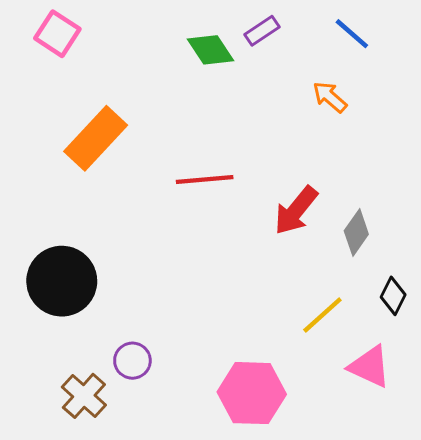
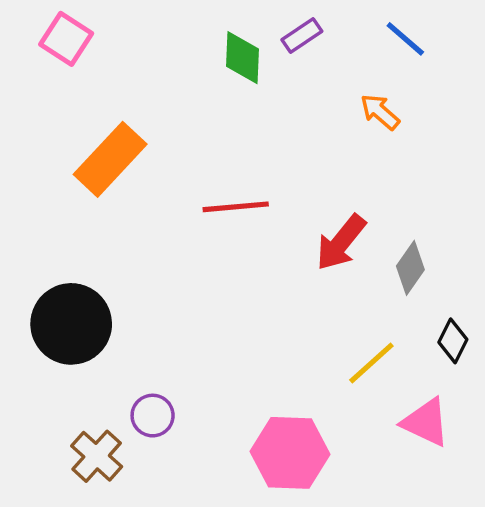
green diamond: (210, 50) -> (242, 58), turned 36

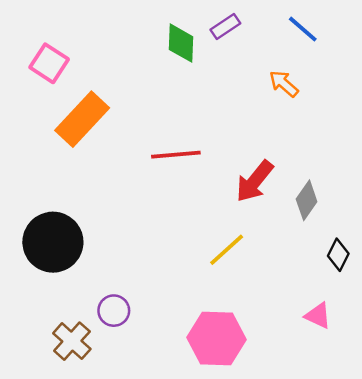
pink square: (66, 39) -> (49, 63), moved
yellow line: (371, 363) -> (227, 250), moved
pink triangle: (426, 422) -> (318, 316), size x0.7

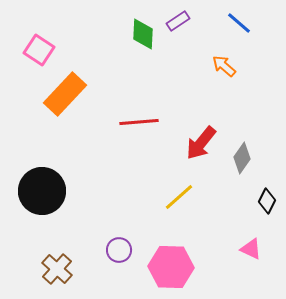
purple circle: (114, 311) -> (119, 250), moved

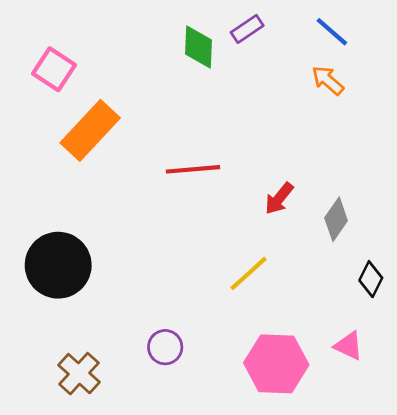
orange arrow: (224, 66) -> (328, 80), moved
red arrow: (201, 143) -> (279, 198), size x0.7
pink hexagon: (171, 267) -> (276, 364), moved

